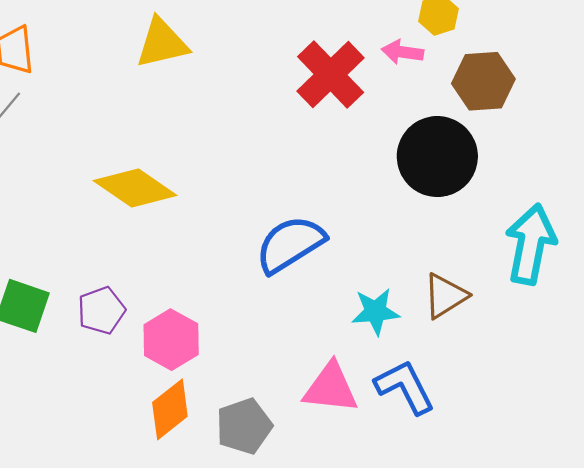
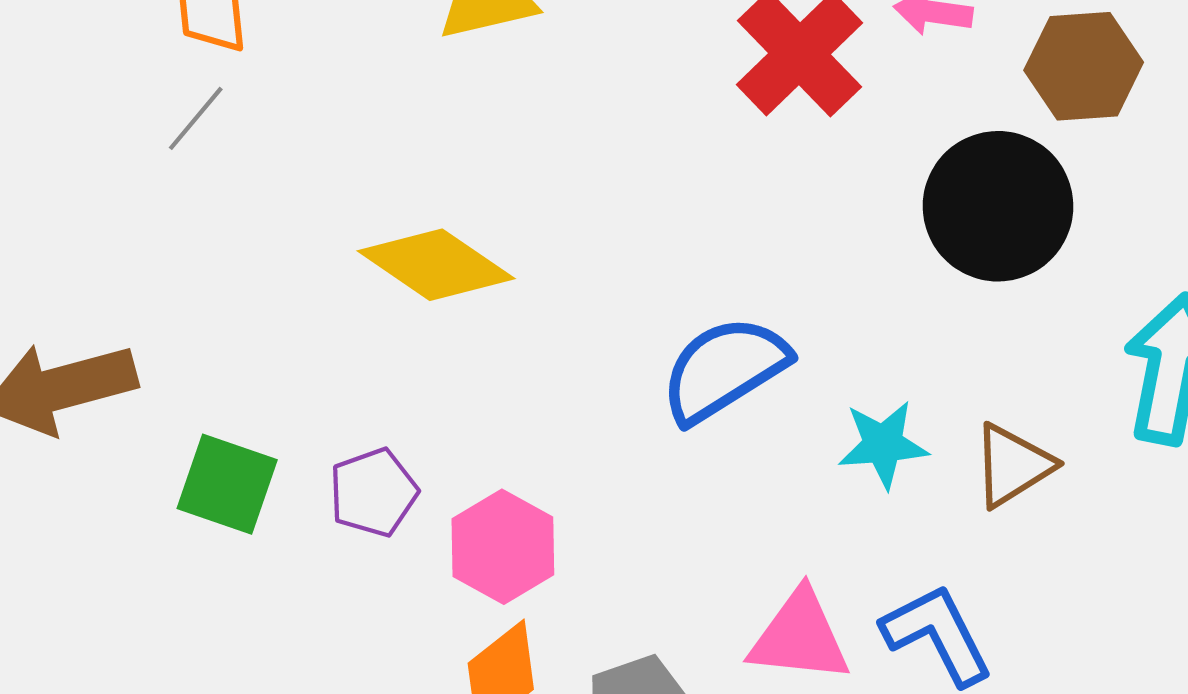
cyan star: (376, 312) -> (883, 444), moved

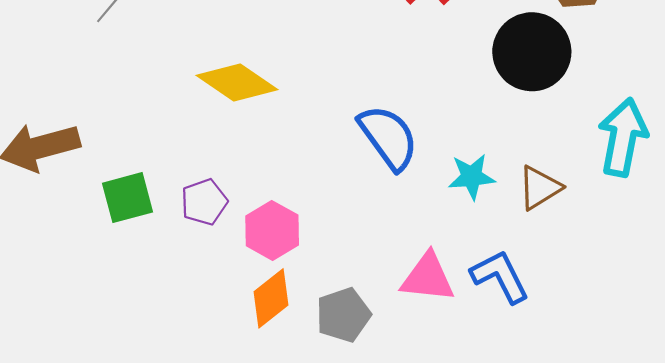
blue semicircle: (724, 369) -> (388, 137), turned 86
green square: (227, 484) -> (127, 198), turned -34

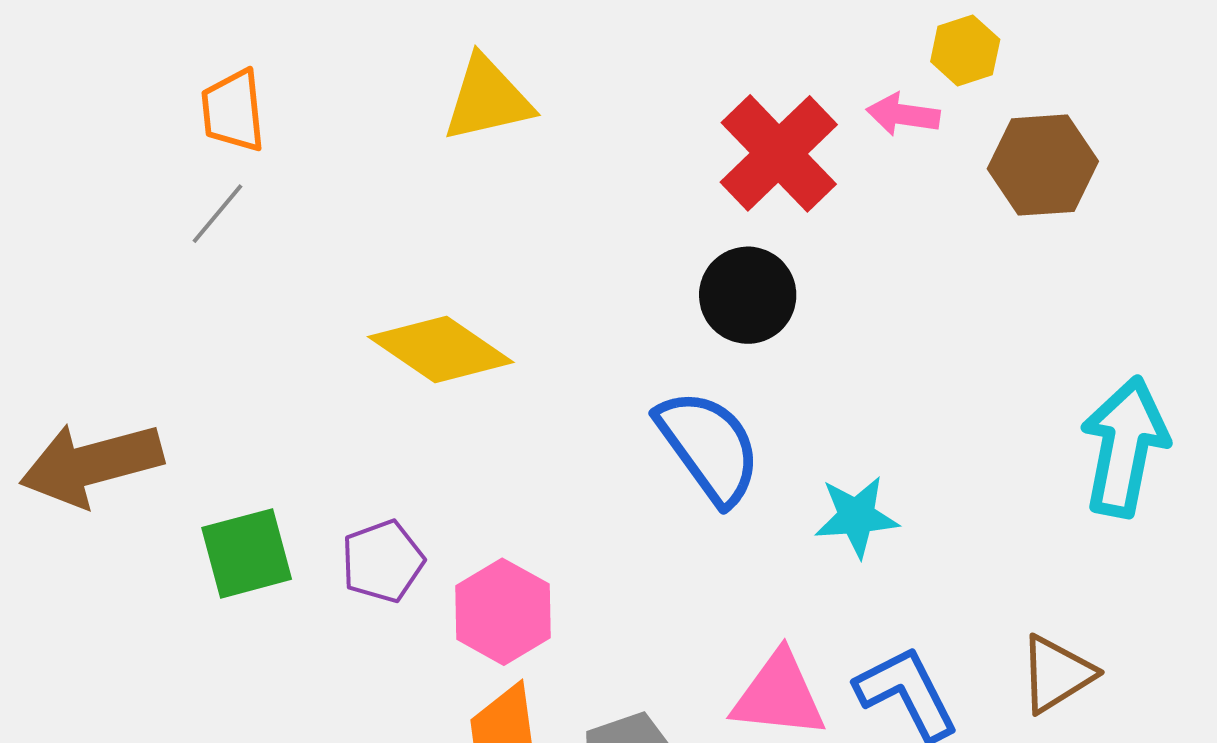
black circle: (532, 52) -> (748, 295), moved, size x0.7
brown triangle: (540, 188) -> (1056, 674), moved

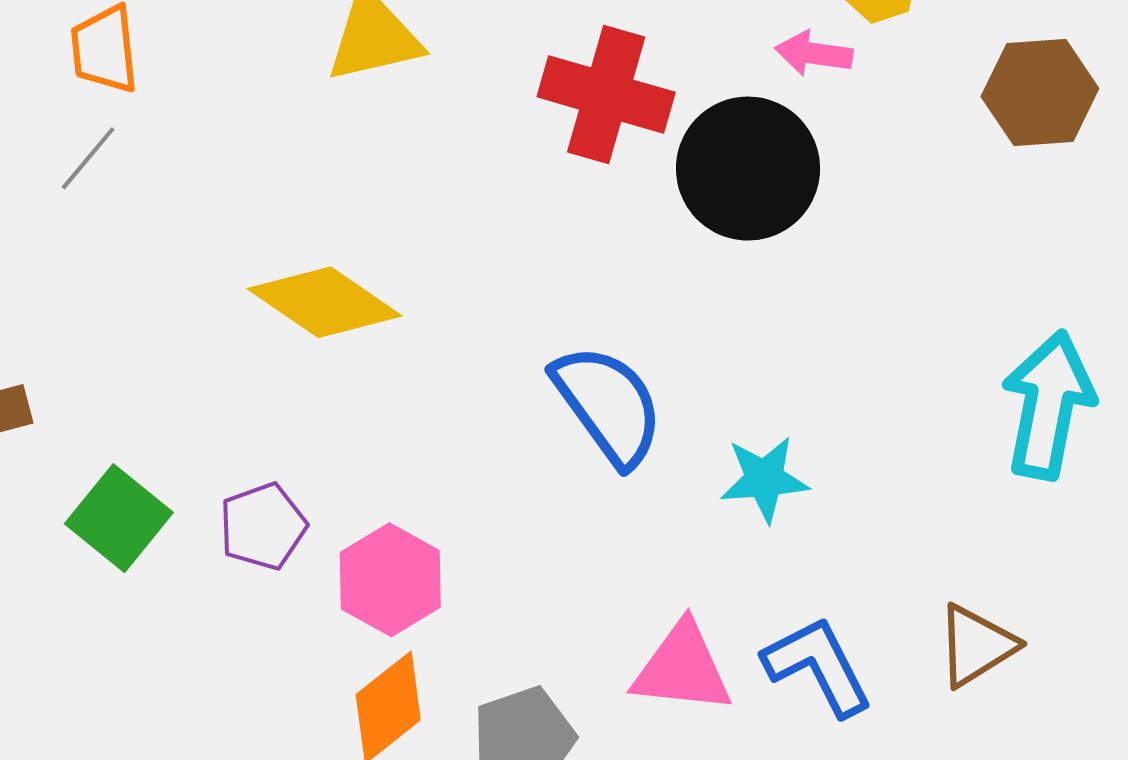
red cross: (779, 153) -> (606, 95), moved, turned -30
brown hexagon: (1043, 165) -> (1040, 92), moved
black circle: (748, 295) -> (748, 169), moved, size x1.4
green square: (247, 553) -> (119, 518), turned -36

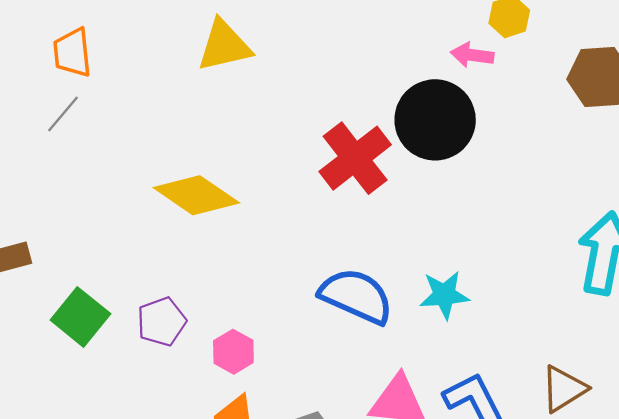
red cross: (606, 95) -> (355, 158), moved, turned 36
blue semicircle: (608, 405) -> (356, 296), moved, turned -30
pink hexagon: (390, 580) -> (233, 352), size x0.7

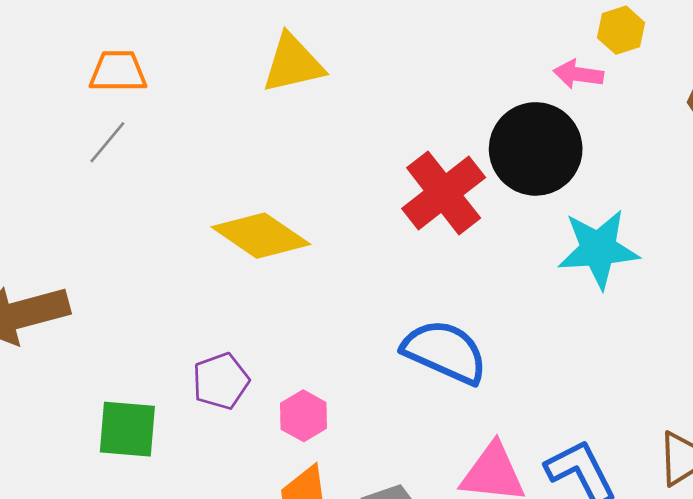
orange trapezoid: (72, 53) -> (118, 72), turned 96
cyan star: (444, 295) -> (598, 249), moved, size x1.4
green square: (80, 317) -> (127, 429), moved, turned -34

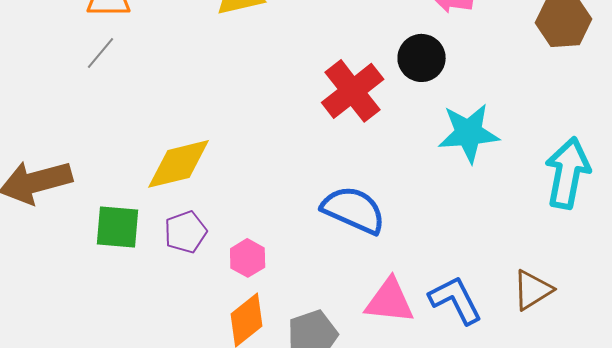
black circle: (536, 149) -> (422, 58), size x0.7
yellow diamond: (261, 236) -> (179, 164), moved, turned -48
green square: (127, 429) -> (118, 227), moved

